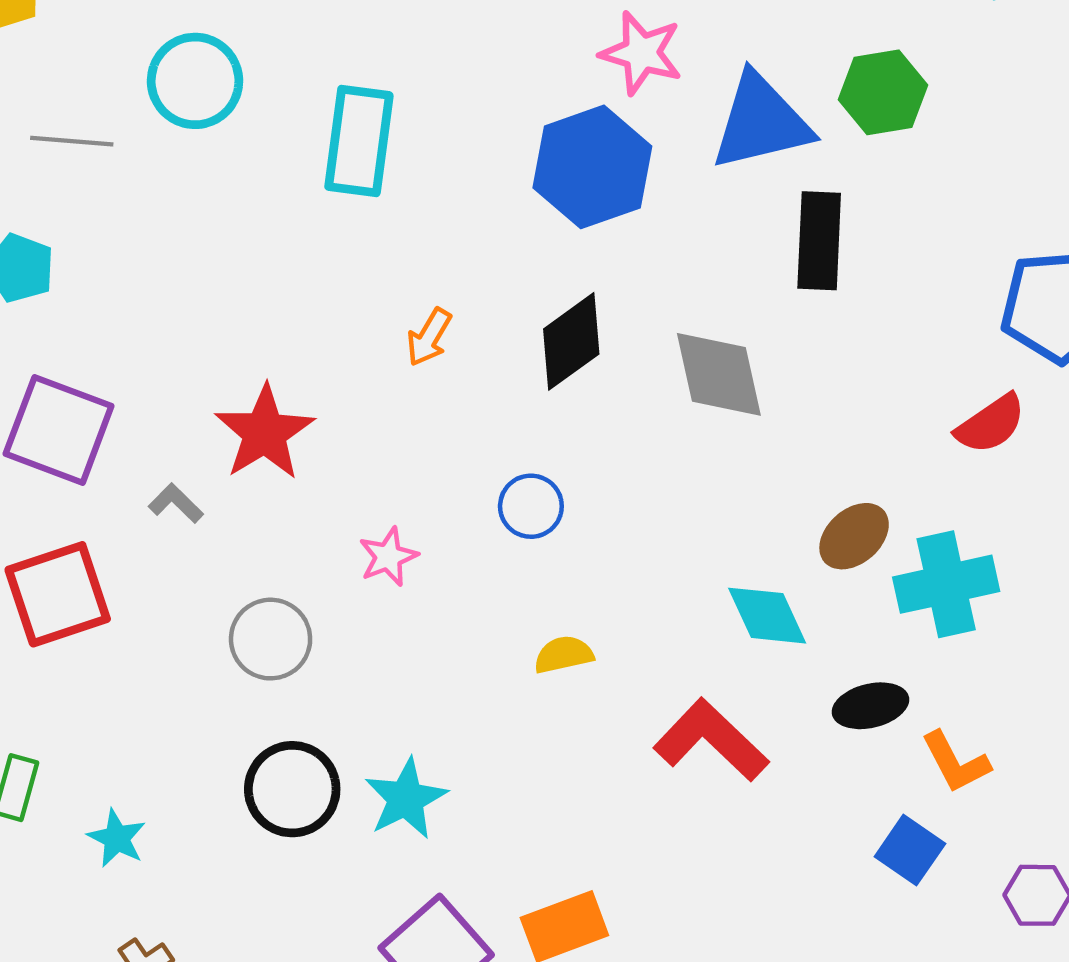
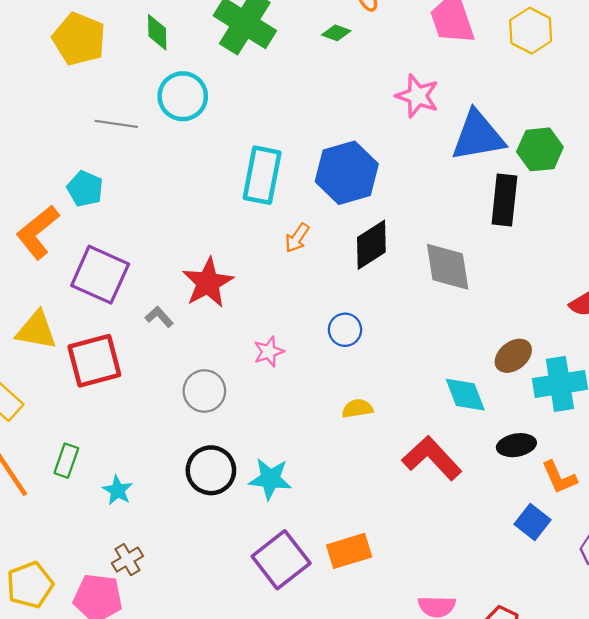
green hexagon: (883, 92) -> (540, 149), moved
cyan rectangle: (359, 141) -> (262, 175), moved
blue hexagon: (592, 167) -> (347, 173), moved
cyan star: (406, 799) -> (270, 479), turned 30

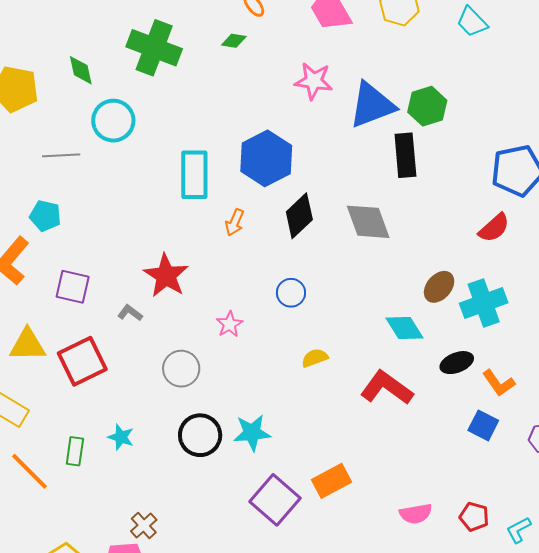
purple square: (100, 275) -> (73, 287), size x0.7
cyan star: (117, 490) -> (121, 437), moved

